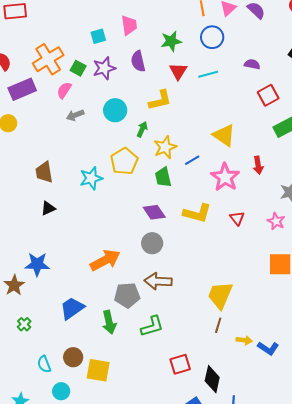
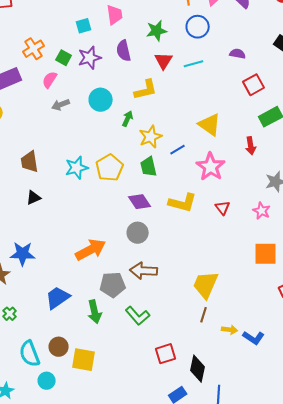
orange cross: (48, 59) -> (34, 49), size x0.7
yellow pentagon: (124, 161) -> (110, 168), moved
red arrow: (258, 165) -> (251, 146), moved
green L-shape: (152, 326) -> (138, 316), turned 65
cyan semicircle: (44, 364) -> (30, 354), size x1.5

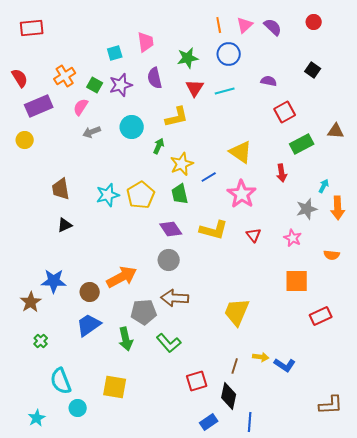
brown line: (204, 315) -> (235, 366), moved
brown circle: (59, 347) -> (90, 292), moved

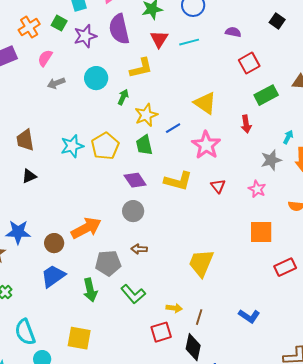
purple semicircle: (155, 78) -> (119, 29), size x1.4
green square: (95, 85) -> (59, 23), moved
brown arrow: (175, 298) -> (139, 249), size x0.6
yellow arrow: (261, 357) -> (174, 308), moved

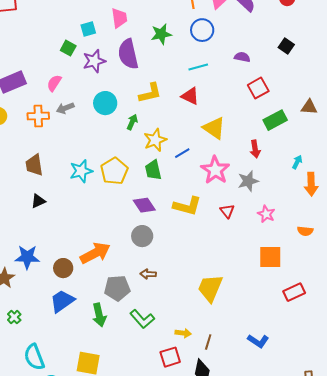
orange cross: (29, 27) -> (38, 116), moved, turned 30
red triangle: (159, 39) -> (190, 96), moved, turned -36
gray star: (271, 160) -> (248, 181), moved

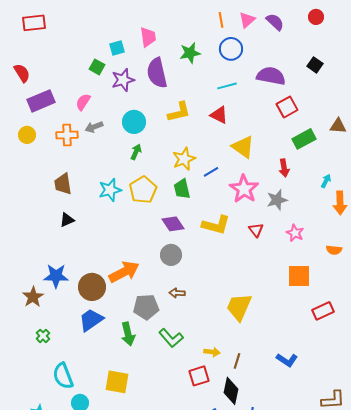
purple semicircle: (242, 57) -> (271, 76), size x1.8
green arrow: (132, 122) -> (136, 152), moved
brown circle: (63, 268) -> (92, 287), size x1.4

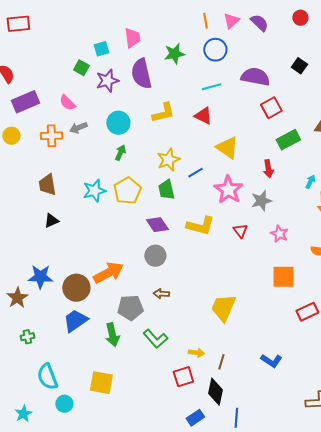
pink semicircle: (83, 102) -> (67, 103), turned -78
green cross: (43, 336) -> (27, 337), turned 32

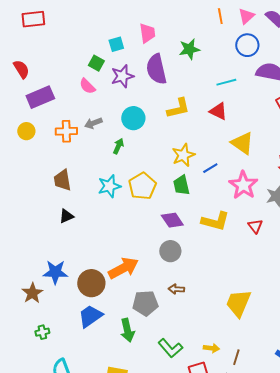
blue circle: (215, 50) -> (247, 45), moved
pink semicircle: (67, 103) -> (87, 86), moved
green arrow: (120, 153) -> (118, 146), moved
green L-shape: (155, 339) -> (170, 348), moved

